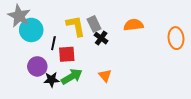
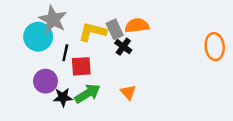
gray star: (19, 16) -> (53, 19), moved
orange semicircle: (133, 25) -> (137, 26), moved
yellow L-shape: (76, 26) -> (92, 32), turned -65

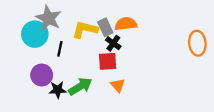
red square: (81, 66) -> (108, 61), moved

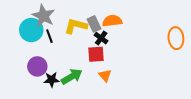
black line: (60, 49) -> (49, 36), moved, turned -32

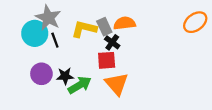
orange ellipse: (176, 38) -> (195, 22), moved, turned 60
orange triangle: (105, 76) -> (117, 84), size x1.6
black star: (51, 80) -> (65, 76), moved

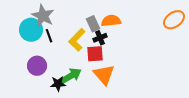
yellow L-shape: (84, 29) -> (77, 40), moved, turned -60
black cross: (112, 42) -> (100, 38), turned 32
black star: (65, 76) -> (58, 84), moved

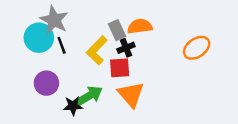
orange ellipse: (174, 20) -> (197, 48), moved

